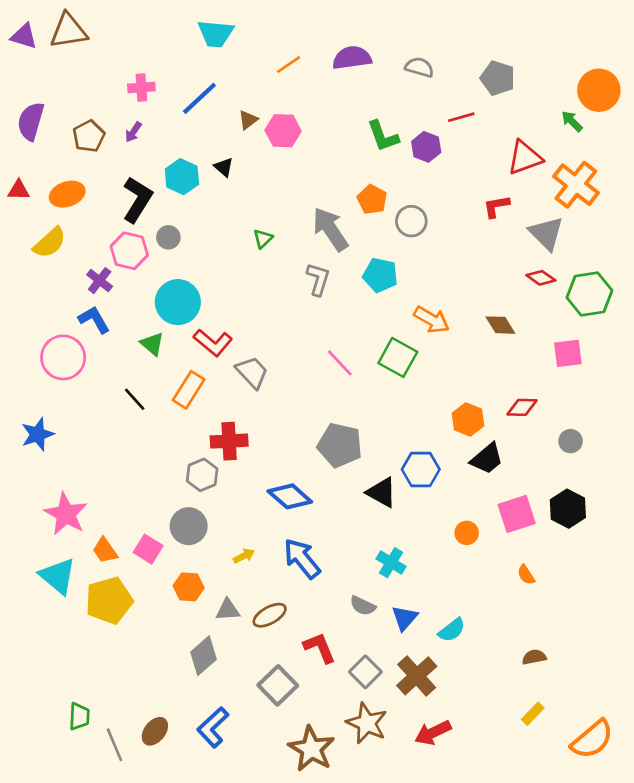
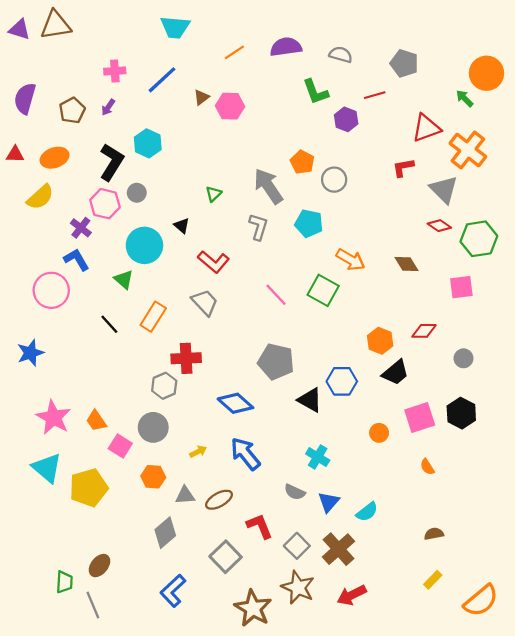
green L-shape: (383, 136) -> (315, 92), moved
black triangle: (224, 167) -> (182, 226), moved
red L-shape: (213, 343) -> (214, 262), moved
orange trapezoid: (105, 550) -> (96, 421), moved
brown ellipse: (155, 731) -> (99, 566), moved

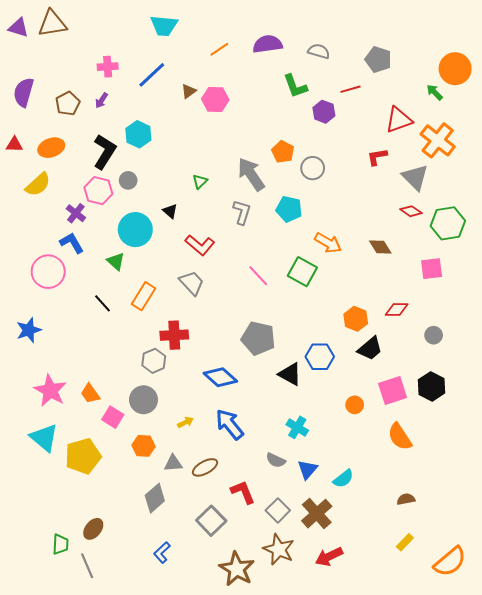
orange semicircle: (427, 467) -> (400, 437), size x1.8
blue L-shape: (173, 591) -> (162, 552), size x0.7

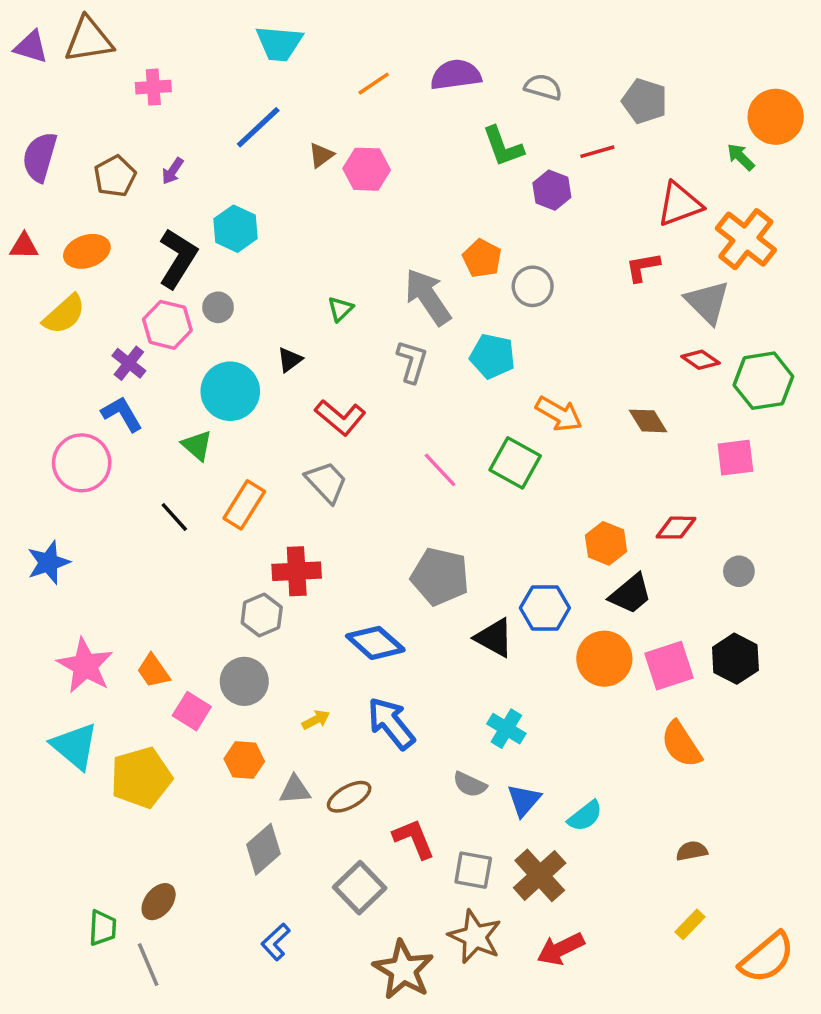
pink cross: (108, 67) -> (153, 87), moved
black triangle: (170, 211) -> (290, 360), turned 42
orange circle: (355, 405) -> (604, 659), moved, size x1.8
gray square: (278, 510) -> (473, 870), turned -35

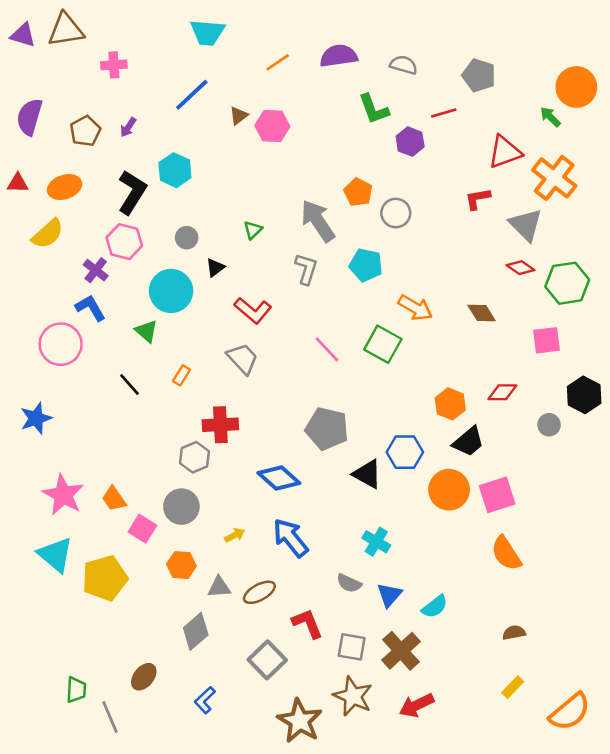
gray circle: (218, 307) -> (187, 238), moved
orange rectangle: (244, 505) -> (181, 375), size x0.6
black hexagon: (735, 659) -> (584, 395), moved
brown ellipse: (159, 902) -> (144, 677), moved

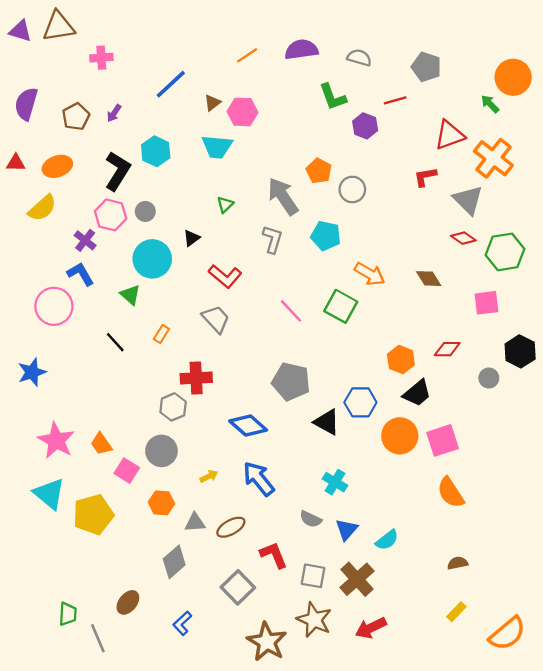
cyan trapezoid: (207, 32) -> (217, 147), moved
gray circle: (187, 238) -> (145, 211), moved

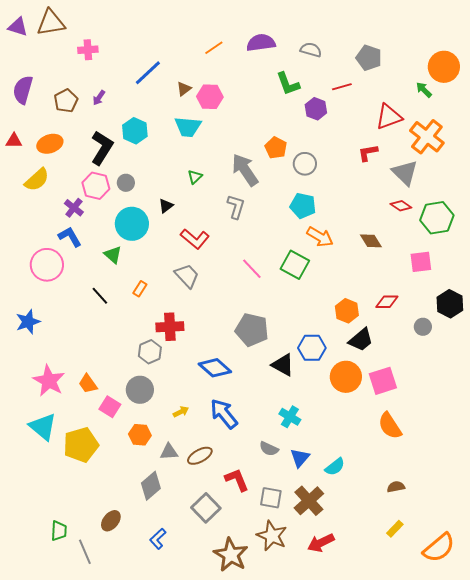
cyan pentagon: (326, 236) -> (303, 206), moved

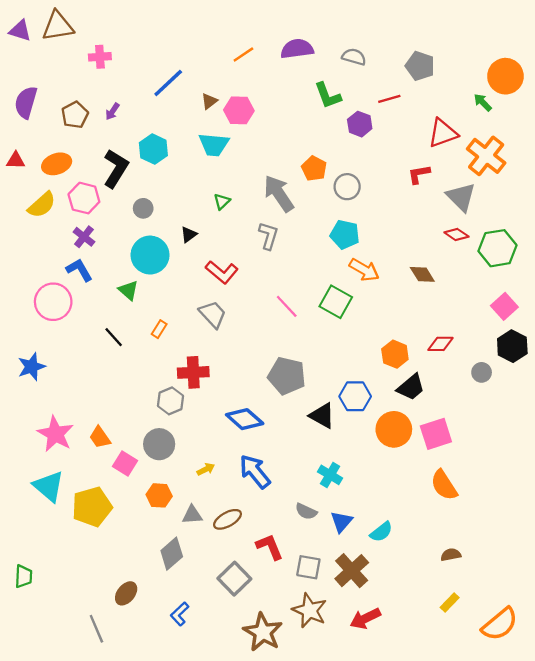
pink hexagon: (96, 186) -> (84, 198), moved
pink square: (421, 262) -> (504, 306), moved, turned -35
green trapezoid: (59, 531) -> (24, 576), moved

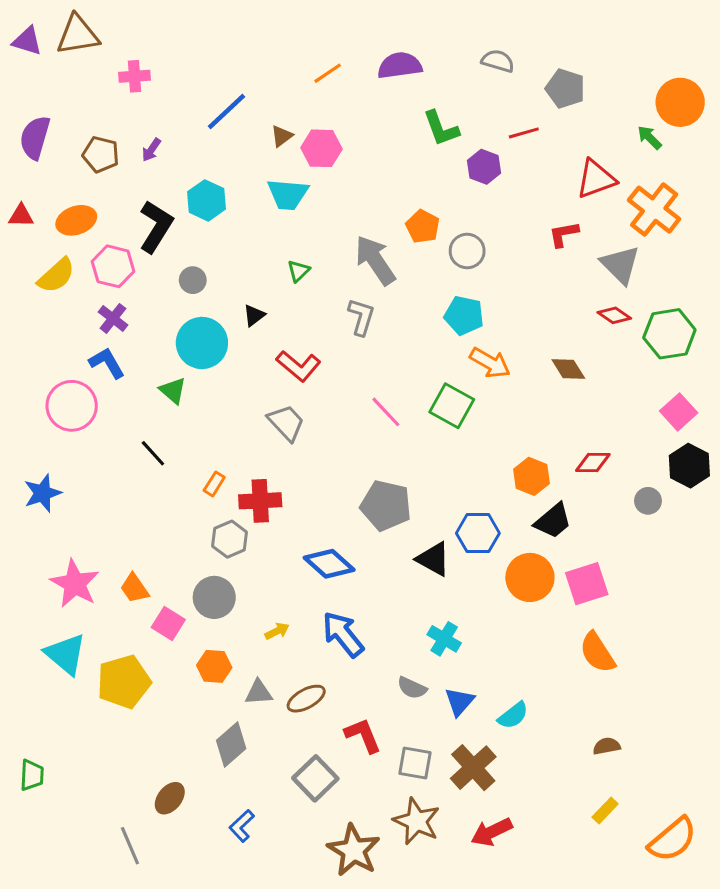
gray semicircle: (354, 57) -> (498, 61), moved
brown pentagon: (75, 115) -> (101, 154), turned -30
orange rectangle: (159, 329) -> (214, 484), moved

